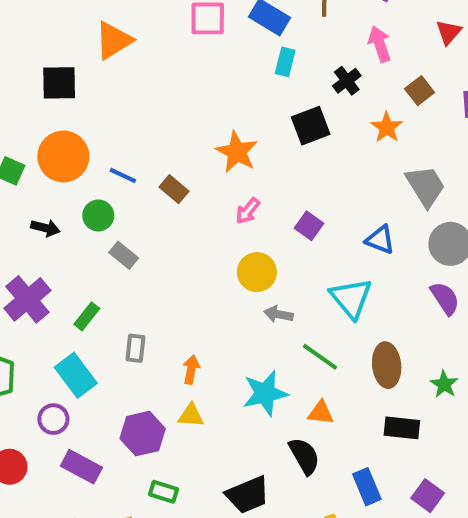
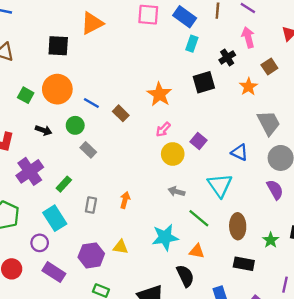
yellow circle: (257, 272) -> (173, 154), moved
orange arrow: (191, 370) -> (125, 200), moved

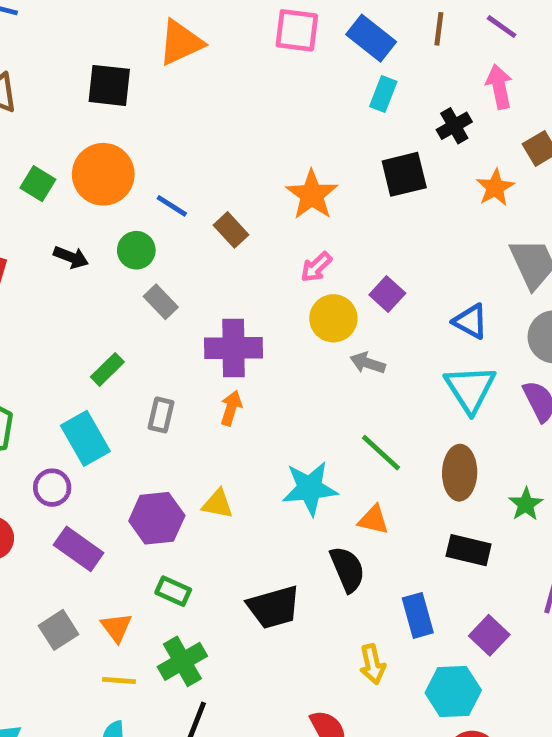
purple cross: (30, 171) -> (233, 348), moved, turned 32
cyan triangle: (220, 185) -> (470, 389), moved
gray arrow: (176, 192) -> (368, 363), moved

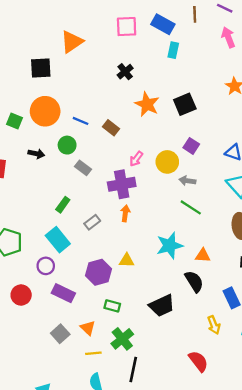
black cross: (454, 126) -> (125, 72), moved
black square: (404, 174) -> (185, 104), moved
pink arrow: (316, 267) -> (136, 159), moved
gray rectangle: (161, 415) -> (92, 222), turned 49
green line: (381, 453) -> (191, 207), moved

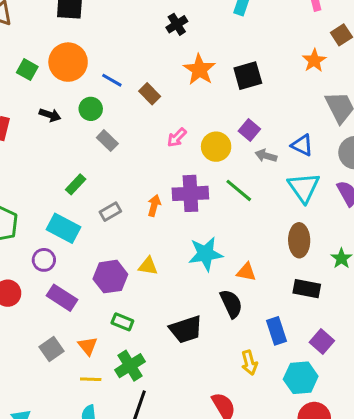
gray arrow: (187, 181) -> (266, 156), moved
purple cross: (122, 184) -> (190, 193), moved
green line: (191, 207) -> (239, 190), moved
cyan rectangle: (58, 240) -> (64, 228), turned -30

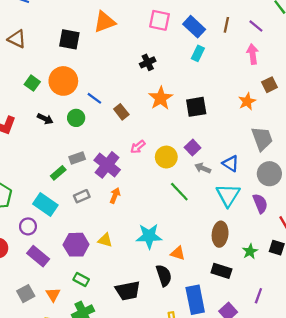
gray rectangle: (107, 141) -> (77, 158), moved, turned -70
purple cross: (190, 193) -> (107, 165), moved, turned 35
blue rectangle: (276, 331) -> (195, 300), size x1.4

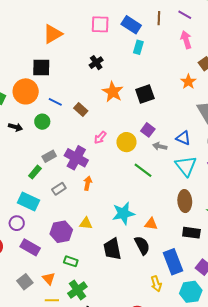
black square: (69, 39) -> (41, 68), moved
black trapezoid: (128, 291) -> (112, 249), moved, turned 100

